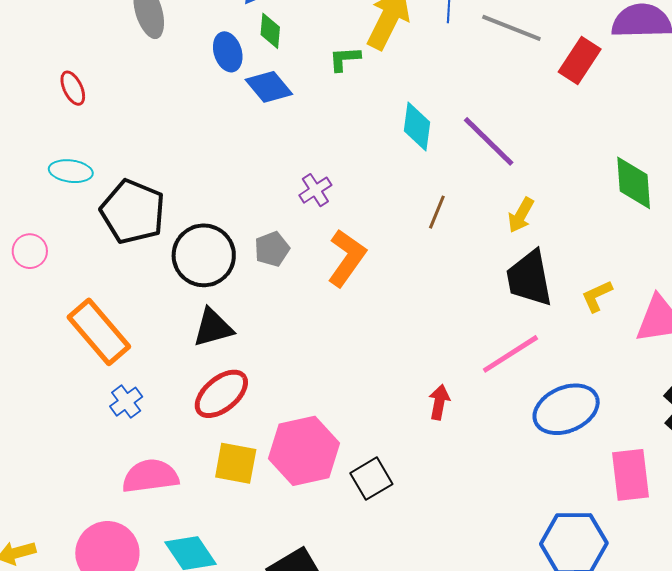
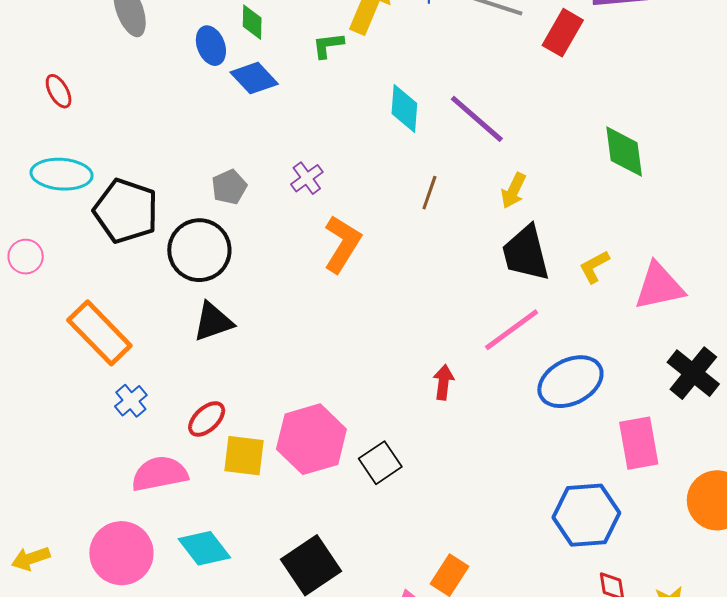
cyan ellipse: (71, 171) -> (62, 174), size x1.4
gray pentagon: (272, 249) -> (229, 187), moved
red ellipse: (221, 394) -> (207, 419), moved, size x0.7

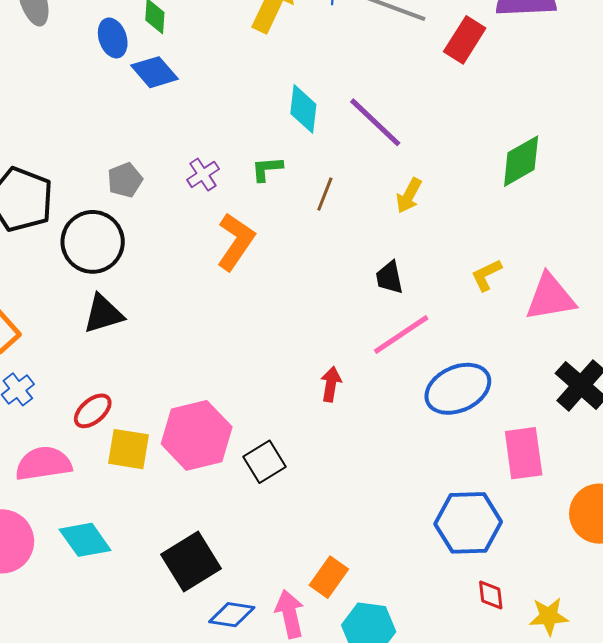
green L-shape: (328, 45) -> (267, 169), moved
green diamond: (624, 152) -> (521, 161), turned 66
black trapezoid: (526, 253) -> (389, 277), moved, size x0.6

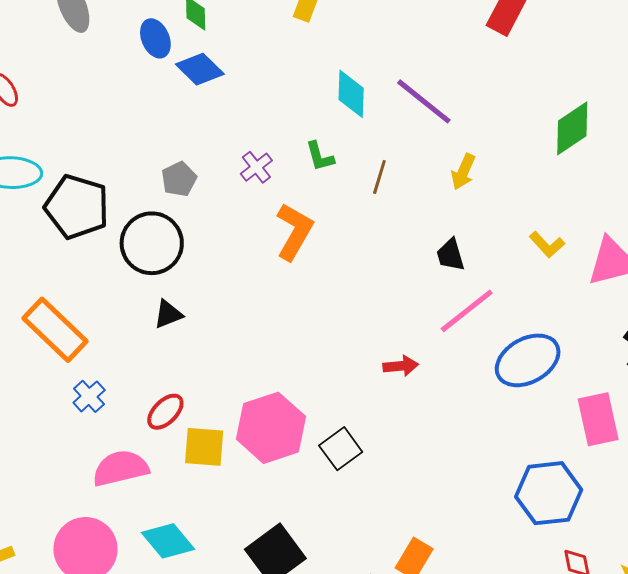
green L-shape: (267, 169) -> (320, 156), turned -96
yellow L-shape: (486, 275) -> (547, 245), turned -102
black triangle: (103, 314) -> (168, 314), size x0.7
red arrow: (331, 384) -> (401, 366), turned 80

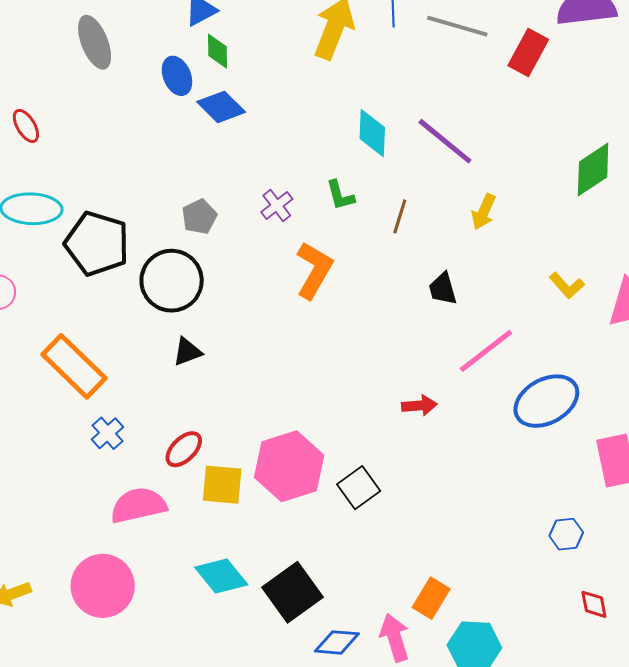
black trapezoid: (450, 255) -> (443, 289), moved
blue hexagon: (549, 493) -> (566, 534), size x0.5
cyan diamond: (168, 541) -> (221, 576), moved

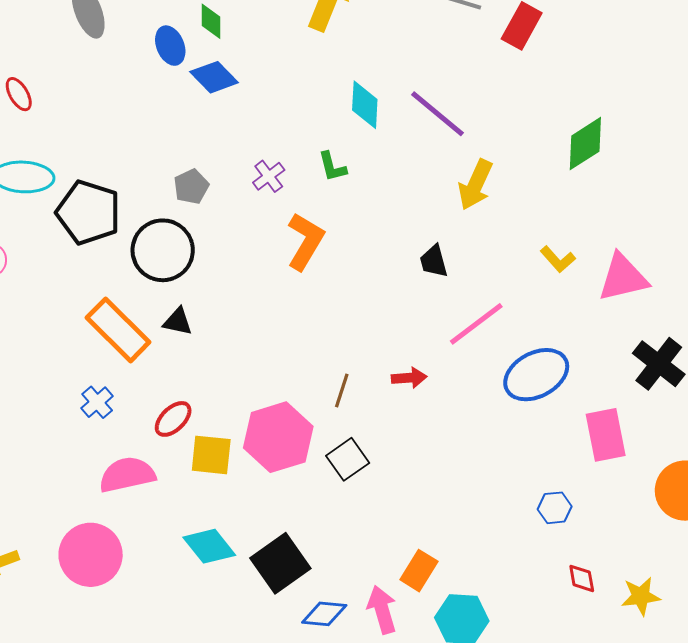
yellow arrow: (484, 212) -> (475, 185), size x1.4
brown line: (400, 216) -> (342, 391), moved
black triangle: (187, 352) -> (178, 322), turned 32
orange rectangle: (74, 366) -> (118, 330), moved

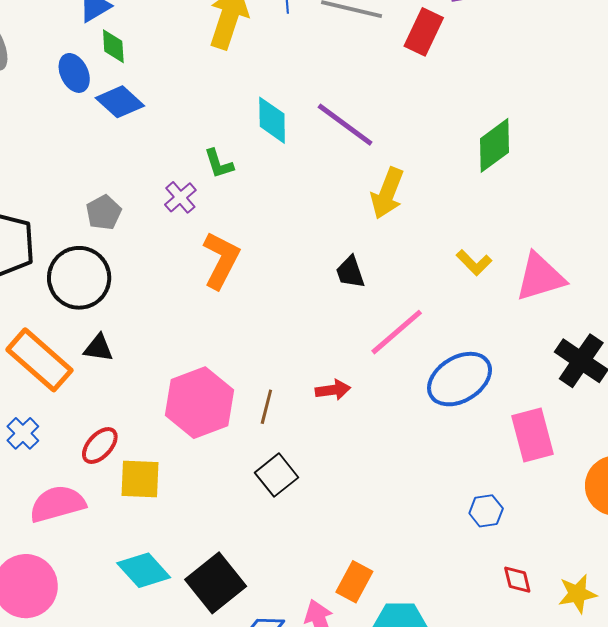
green L-shape: (332, 167) -> (219, 164), moved
pink hexagon: (278, 437) -> (199, 403), moved

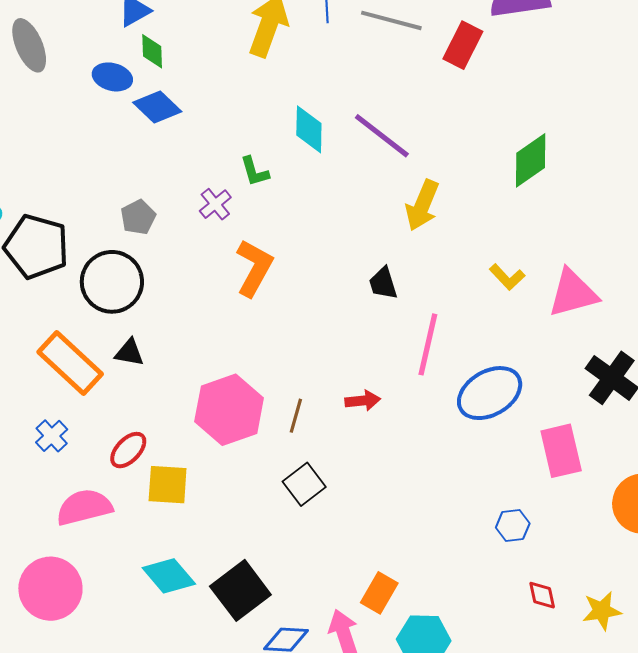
blue ellipse: (74, 73) -> (112, 77), turned -51
pink line: (397, 332) -> (428, 344), turned -38

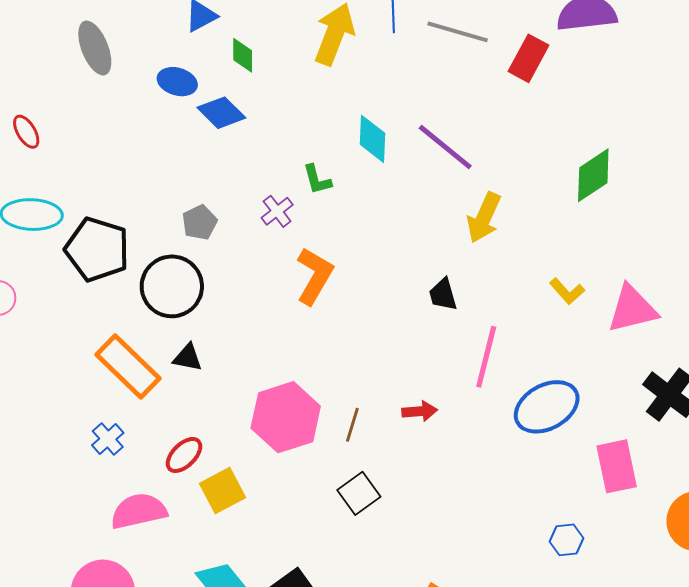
green diamond: (152, 51) -> (243, 55), moved
yellow square: (168, 485) -> (222, 491), turned -33

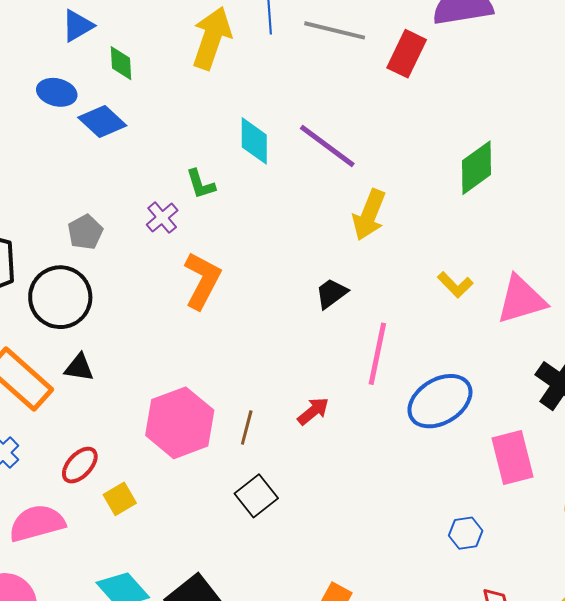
black trapezoid: (443, 294) -> (331, 293), turned 72
red arrow: (420, 411) -> (313, 411), turned -32
yellow square: (222, 491) -> (120, 499), size x0.7

